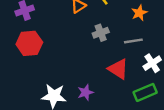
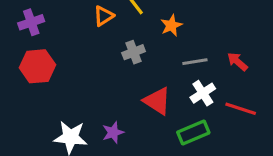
orange star: (139, 13) -> (171, 25), moved
gray line: (133, 41) -> (195, 62), moved

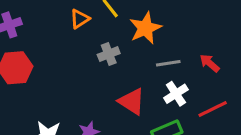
orange star: (171, 25) -> (145, 28), size x1.5
red line: (241, 109) -> (213, 109), turned -44

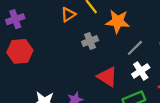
orange star: (145, 28) -> (118, 21), turned 30
gray line: (168, 63) -> (135, 48), turned -36

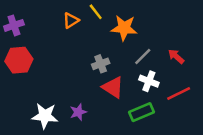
gray cross: (90, 41) -> (101, 64), moved
white cross: (141, 71) -> (149, 81), turned -36

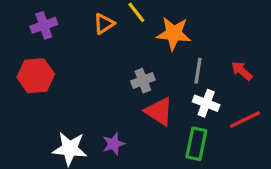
purple cross: (14, 25) -> (44, 25), moved
gray line: (143, 56) -> (198, 71), turned -36
green rectangle: (141, 112) -> (196, 144), turned -55

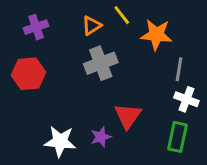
gray cross: (143, 81) -> (101, 63), moved, size x1.5
red triangle: (159, 111) -> (128, 116), moved, turned 32

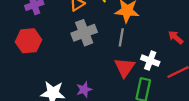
gray line: (179, 69) -> (121, 37), moved
red triangle: (128, 116) -> (125, 67), moved

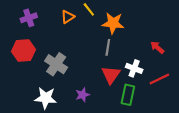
gray cross: (84, 33) -> (56, 64), moved, turned -35
purple star: (84, 90) -> (82, 95), moved

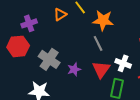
purple cross: (29, 18) -> (29, 23), moved
gray line: (108, 47) -> (98, 43), turned -35
purple star: (82, 95) -> (74, 69), moved

